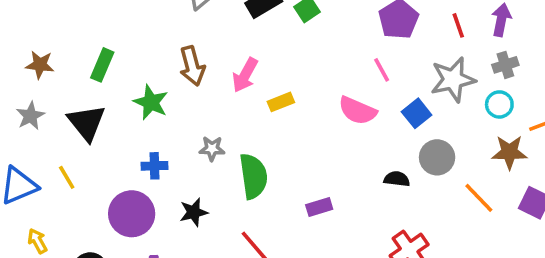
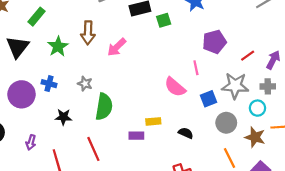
red line: (458, 25) -> (248, 56), turned 56
yellow rectangle: (281, 102) -> (153, 121), moved
gray circle: (437, 157) -> (226, 123), moved
purple circle: (132, 214) -> (22, 94), moved

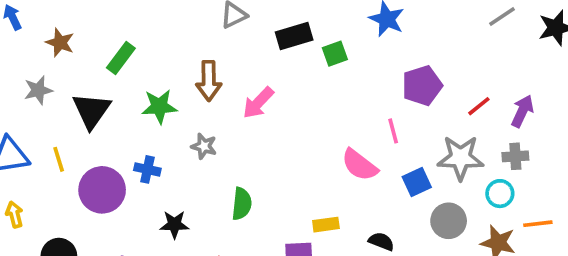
green star: (58, 46) -> (159, 106), turned 30
gray star: (85, 84) -> (204, 146), moved
green semicircle: (104, 107) -> (242, 204), size x0.7

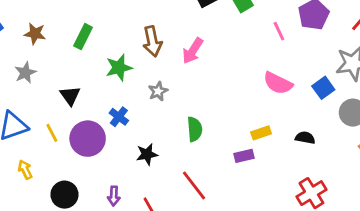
black triangle: (91, 111) -> (70, 96), moved, size x0.7
pink line: (393, 131) -> (279, 31), moved
gray star: (204, 146) -> (158, 91), turned -30
yellow line: (59, 159) -> (52, 133), moved
blue cross: (147, 169) -> (119, 117), turned 36

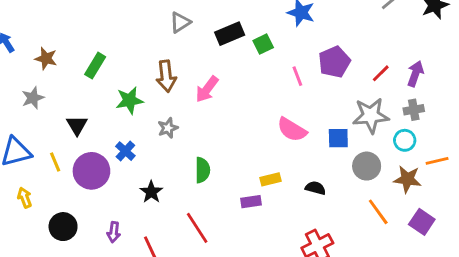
blue square: (323, 88) -> (338, 138), turned 30
black star: (147, 154) -> (151, 192), turned -30

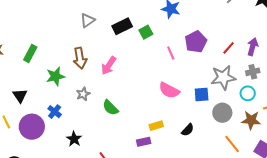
green semicircle: (202, 170) -> (110, 108), moved, turned 138
black semicircle: (315, 188) -> (188, 130), turned 120

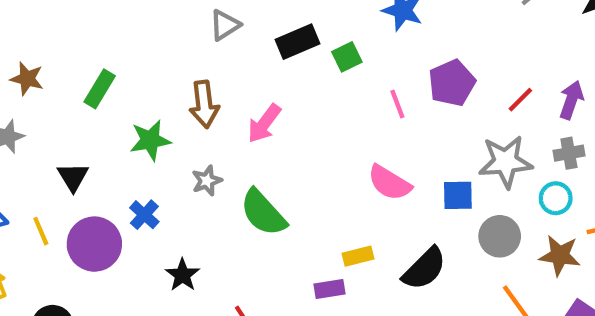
green semicircle: (110, 108) -> (263, 213), size x1.4
black semicircle: (188, 130) -> (424, 269), size x1.6

